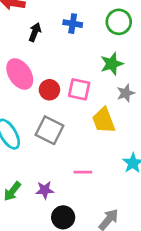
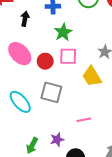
green star: (112, 64) -> (63, 32), moved

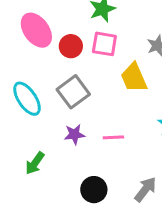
gray square: (51, 92) -> (73, 92), turned 30
purple star: (57, 140) -> (74, 134), moved

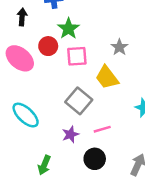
red circle: (71, 46) -> (48, 46), moved
gray square: (73, 92) -> (79, 101), moved
black circle: (94, 190) -> (95, 159), moved

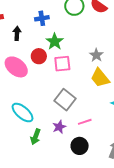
yellow trapezoid: (107, 77) -> (100, 78), moved
green arrow: (44, 165) -> (36, 137), moved

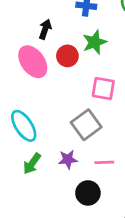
black arrow: (17, 33) -> (45, 29), moved
pink square: (62, 64) -> (103, 89), moved

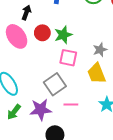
green star: (95, 42) -> (63, 35), moved
purple star: (68, 159) -> (41, 110), size x1.5
pink line: (104, 162) -> (71, 104), moved

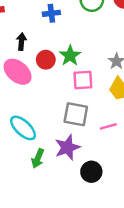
gray square: (55, 84) -> (76, 114), turned -30
pink line: (71, 104) -> (108, 126), moved

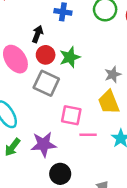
black arrow: (21, 42) -> (38, 34), moved
pink square: (83, 80) -> (71, 115), moved
gray square: (76, 114) -> (46, 83), moved

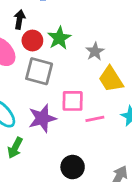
gray star: (113, 74) -> (95, 51), moved
purple star: (44, 144) -> (42, 118), moved

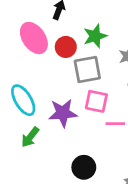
red circle: (32, 41) -> (66, 47), moved
gray square: (39, 71) -> (87, 70), moved, turned -36

